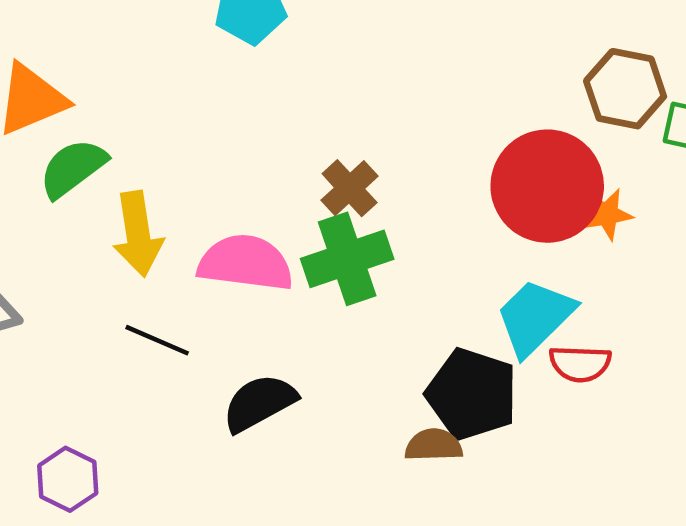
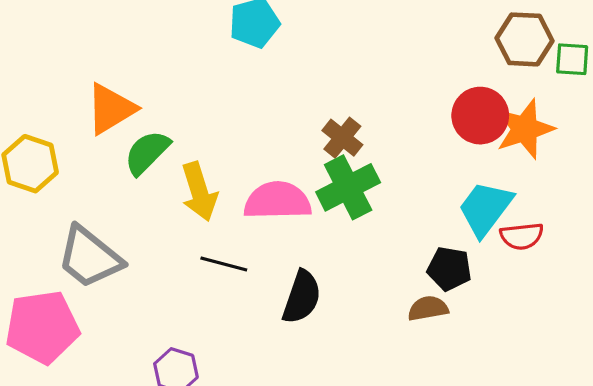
red circle: (547, 186) -> (480, 116), size x0.7
orange star: (607, 214) -> (525, 129), size x1.6
black pentagon: (472, 394) -> (449, 269), size x0.7
black semicircle: (259, 403) -> (302, 297), turned 146

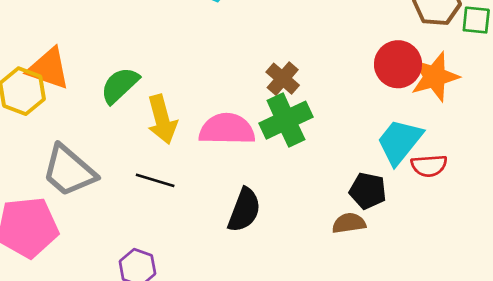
orange triangle: (111, 109) -> (49, 68), moved, turned 48
black line: (224, 264) -> (155, 180), moved

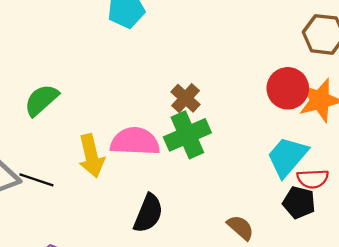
yellow arrow: (162, 119) -> (91, 156), moved
black line: (155, 180) -> (36, 180), moved
black pentagon: (368, 191) -> (299, 203), moved
brown semicircle: (349, 223) -> (240, 228), turned 48

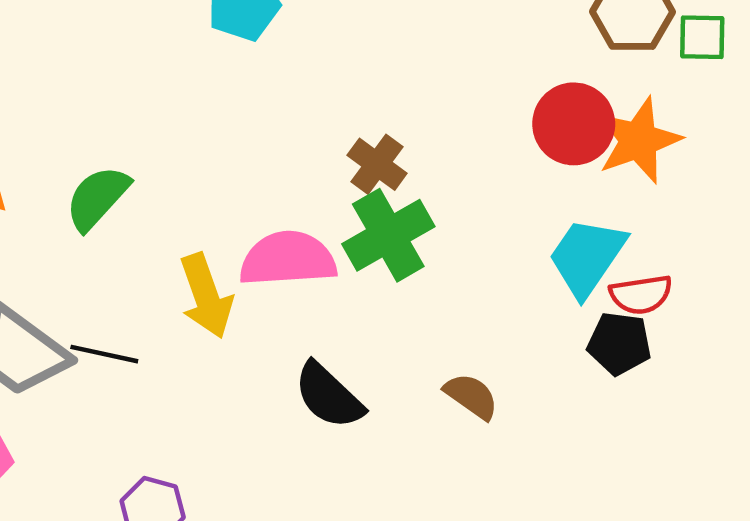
black semicircle: (148, 213) -> (329, 396), turned 117
brown semicircle: (240, 228) -> (471, 396), moved

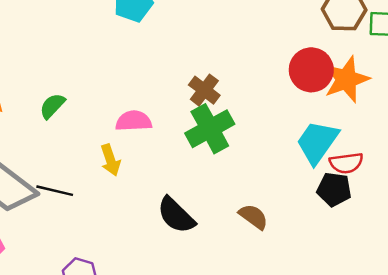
green semicircle: (97, 198) -> (52, 106), size x0.7
pink semicircle: (288, 259) -> (134, 121), moved, size x0.7
yellow arrow: (206, 296) -> (110, 160), size x0.7

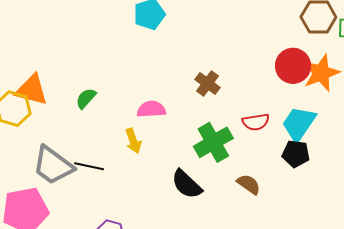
green cross: (210, 129) -> (213, 142), moved
red semicircle: (346, 163) -> (256, 122), moved
black pentagon: (334, 189) -> (296, 154), moved

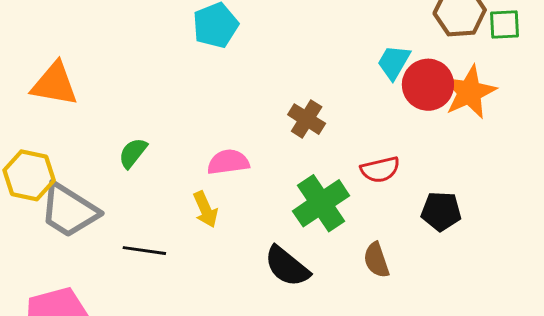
orange triangle: (32, 90) -> (54, 84), moved
cyan trapezoid: (299, 124) -> (394, 62), moved, size x0.7
gray trapezoid: (53, 165) -> (69, 210), moved
brown semicircle: (249, 184) -> (376, 260), turned -140

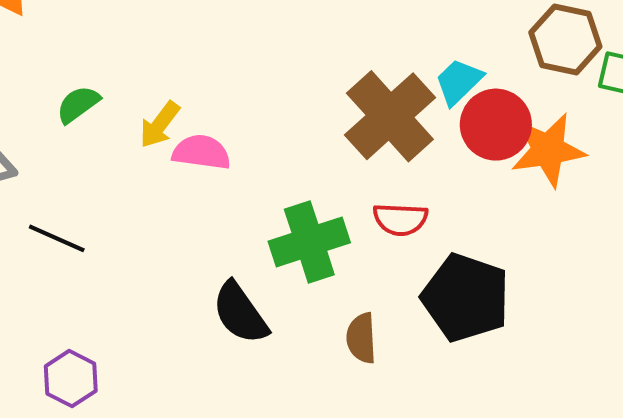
brown cross: (307, 119) -> (390, 116), moved, size x1.8
yellow arrow: (205, 209) -> (160, 125), moved, turned 45
black pentagon: (441, 211) -> (466, 298), size x1.6

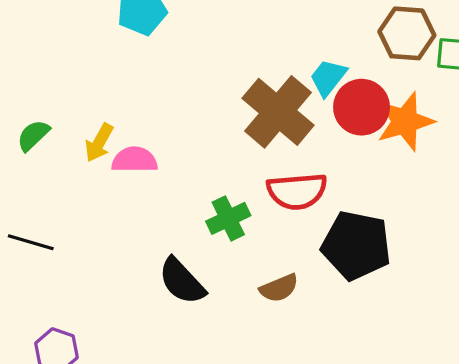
red semicircle: (400, 219) -> (297, 191), size x1.4
green cross: (309, 242) -> (228, 218), size x0.7
brown semicircle: (361, 338) -> (279, 288), turned -102

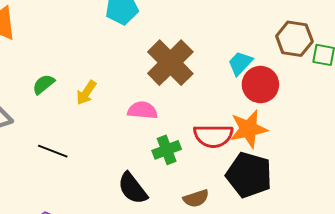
brown cross: (278, 112) -> (170, 63), moved
orange star: (405, 121) -> (249, 129), moved
pink semicircle: (135, 160) -> (142, 110), moved
black line: (31, 242) -> (53, 151), moved

